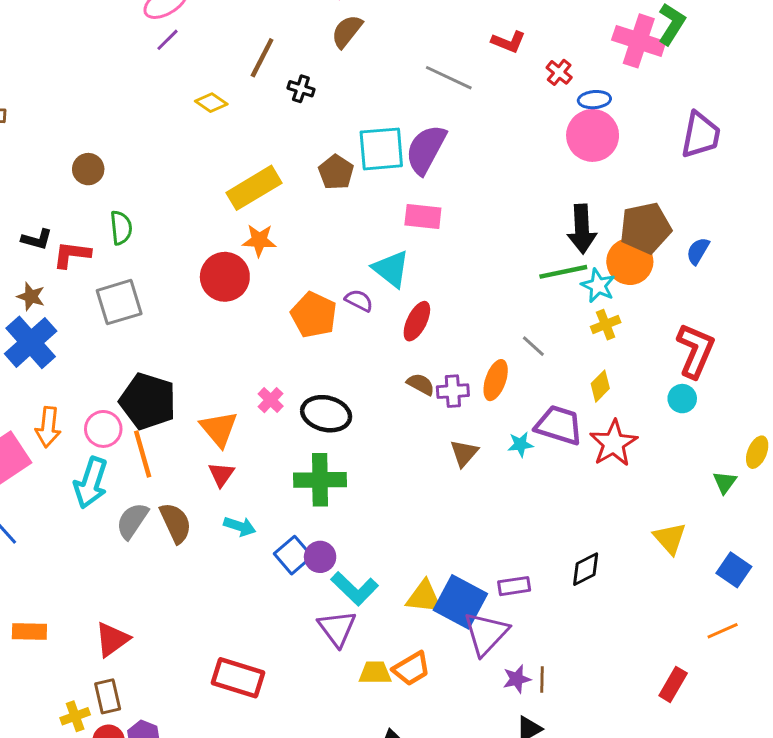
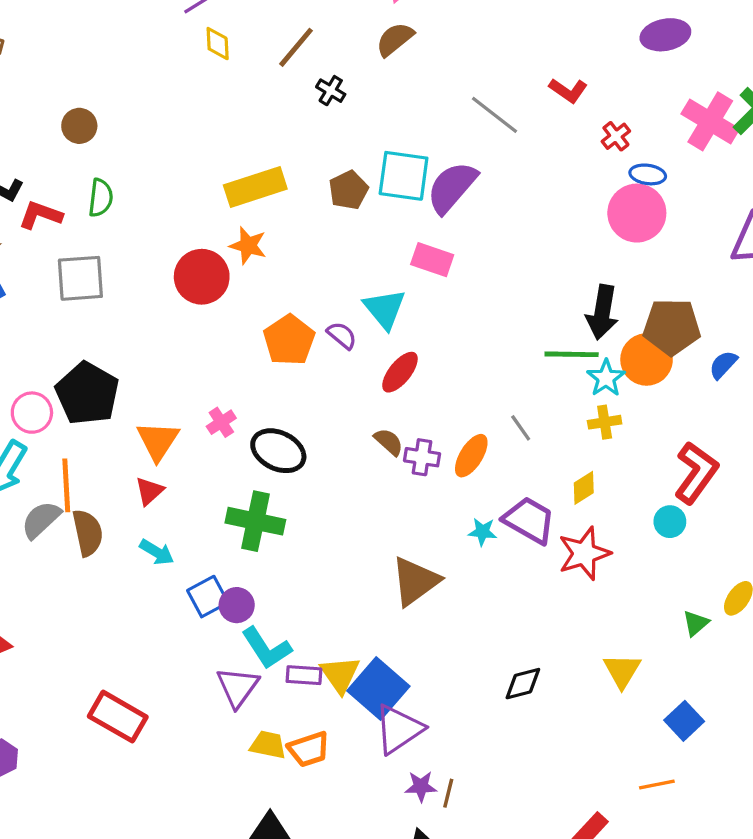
yellow diamond: (211, 103) -> (218, 44), moved, turned 40
brown triangle: (464, 453) -> (415, 581), moved, size x1.6
orange line: (143, 454) -> (66, 485), moved
purple rectangle: (514, 586) -> (304, 675), moved
yellow triangle: (424, 597) -> (340, 674), turned 36

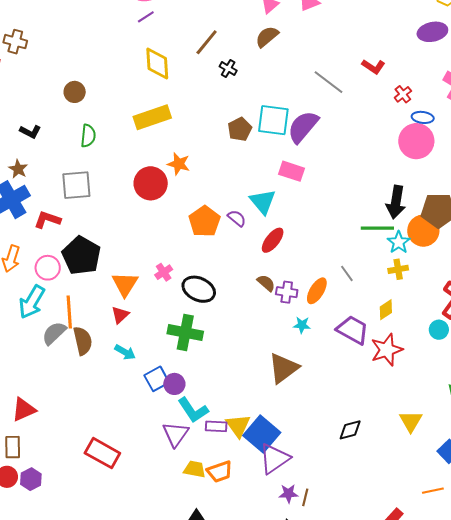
yellow diamond: (218, 44) -> (157, 64), moved, size x1.6
yellow rectangle: (255, 187) -> (152, 117), moved
red L-shape: (40, 215) -> (47, 220), moved
cyan star: (482, 532) -> (302, 325), moved

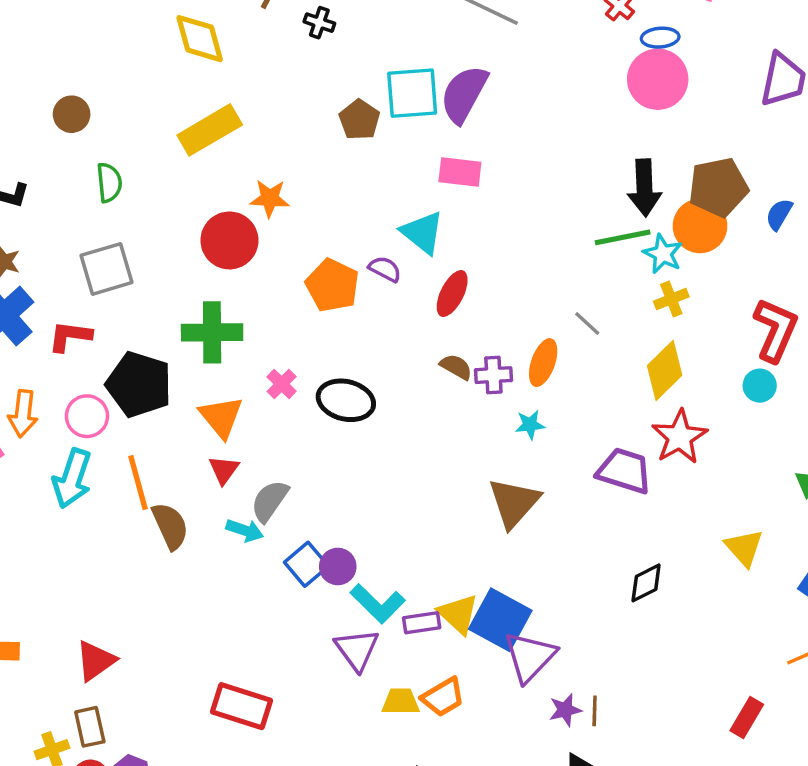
yellow diamond: (386, 310) -> (665, 370), size x1.6
purple trapezoid: (353, 330) -> (624, 471), moved
gray semicircle: (54, 333) -> (270, 501), moved
green cross: (185, 333) -> (212, 332), moved

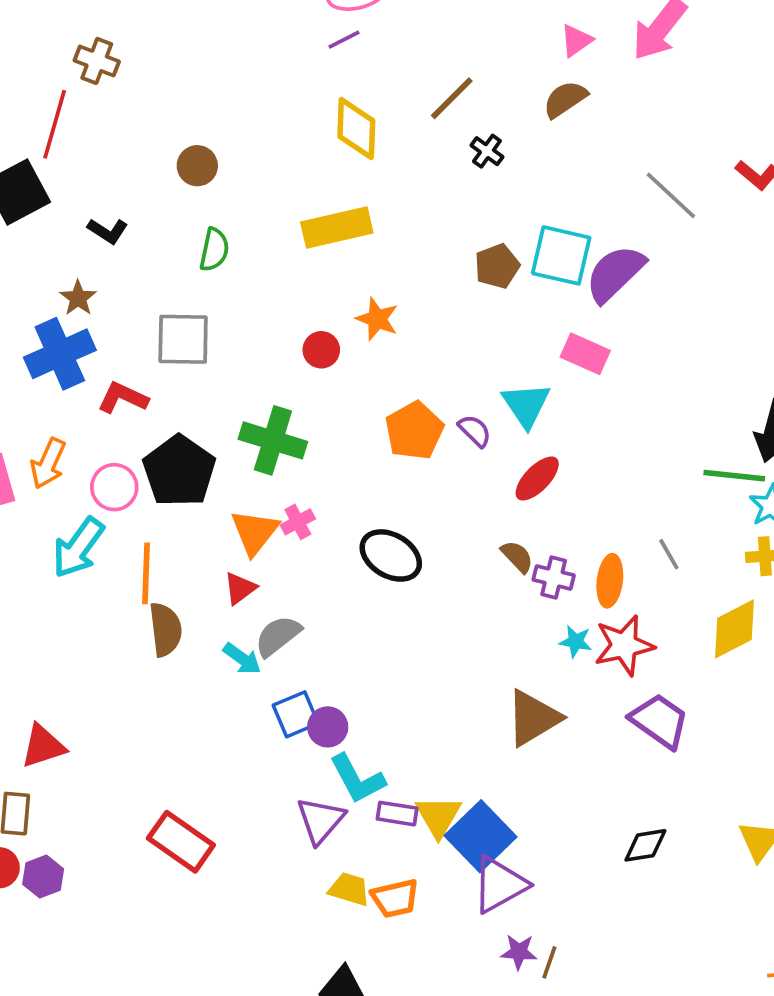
red circle: (229, 240) -> (321, 350), size x0.6
orange ellipse: (543, 363) -> (610, 581), turned -30
pink cross: (282, 384) -> (298, 522), moved
red star: (680, 437) -> (624, 645), moved

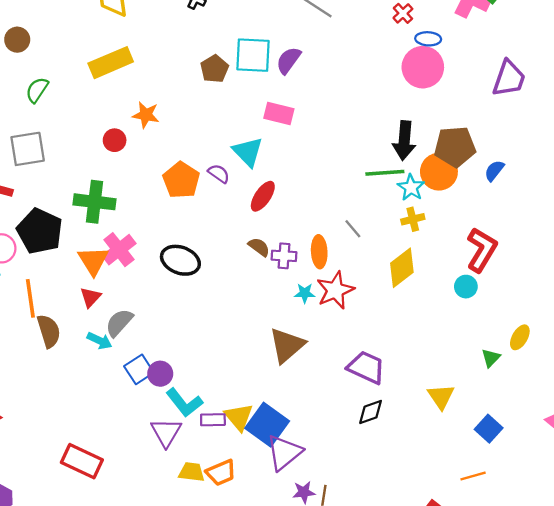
green semicircle: (214, 250) -> (37, 90), turned -148
purple semicircle: (615, 273) -> (288, 60), size x0.7
pink cross: (298, 522) -> (119, 250), size x1.6
purple trapezoid: (659, 721) -> (366, 367), moved

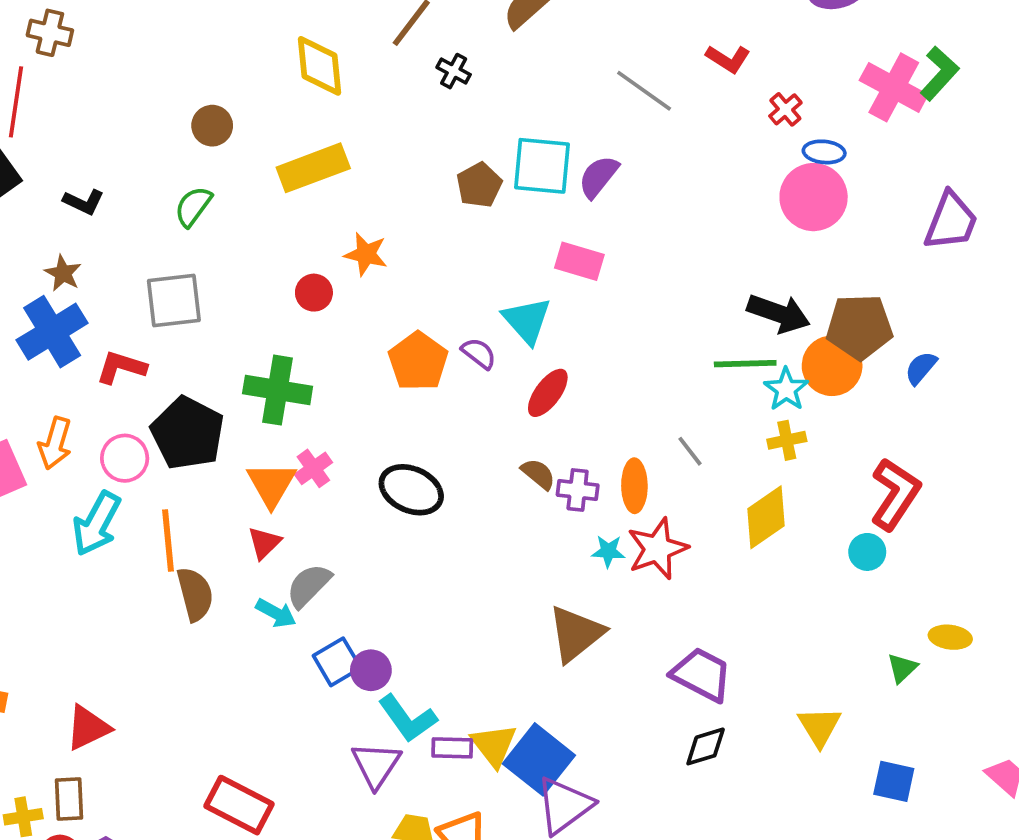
brown circle: (17, 40) -> (212, 126), moved
black arrow: (404, 141) -> (779, 313), turned -78
pink cross: (119, 250) -> (313, 468), size x0.7
yellow ellipse: (520, 337) -> (950, 637), turned 65
blue square: (489, 429) -> (894, 781), turned -32

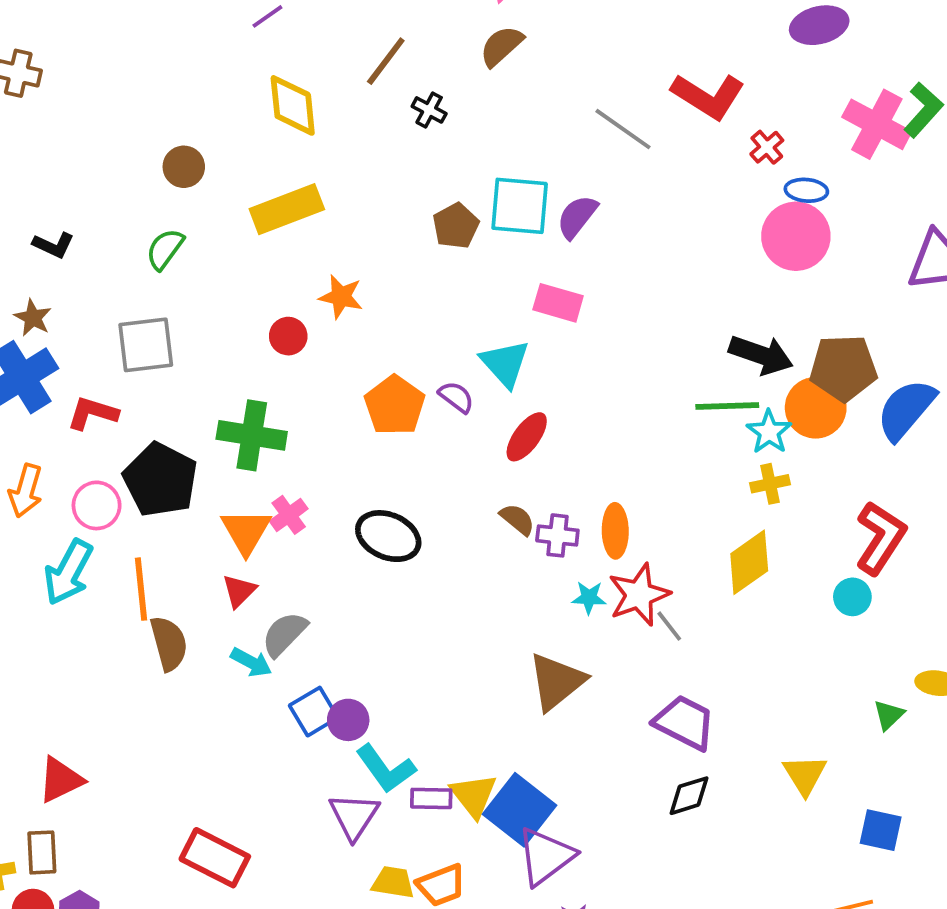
red L-shape: (728, 59) -> (708, 96), size x1.6
blue semicircle: (921, 368) -> (906, 409), size x1.8
gray line: (690, 451) -> (669, 626), moved

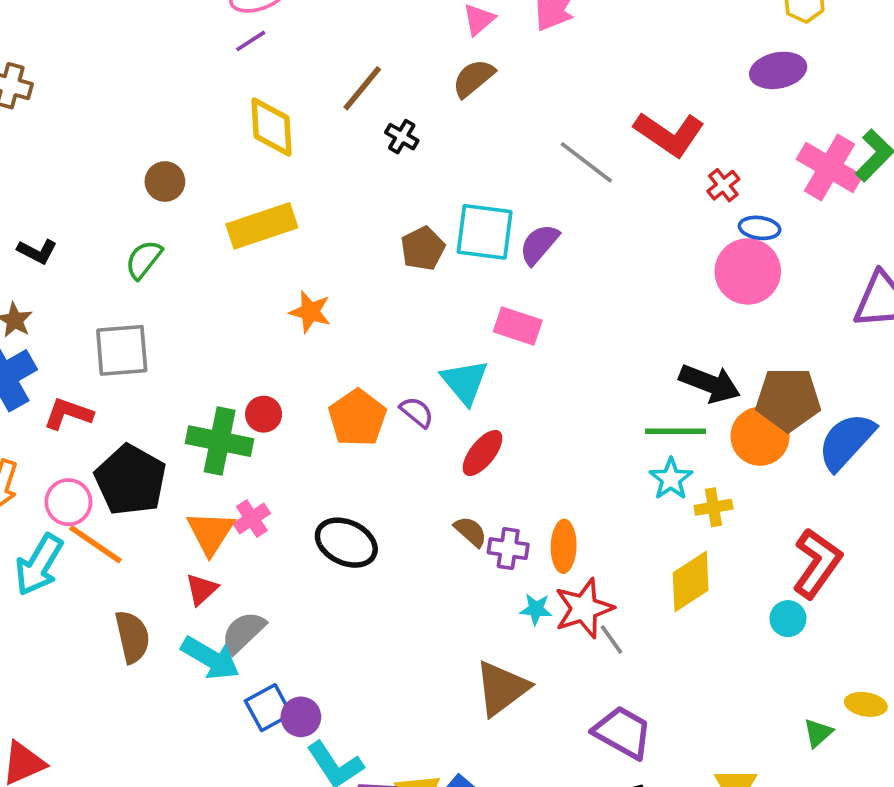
red circle: (288, 336) -> (264, 414), moved
cyan star: (769, 432) -> (671, 479), moved
orange line: (141, 589) -> (95, 544), moved, turned -52
cyan arrow: (251, 662) -> (210, 658), size x1.5

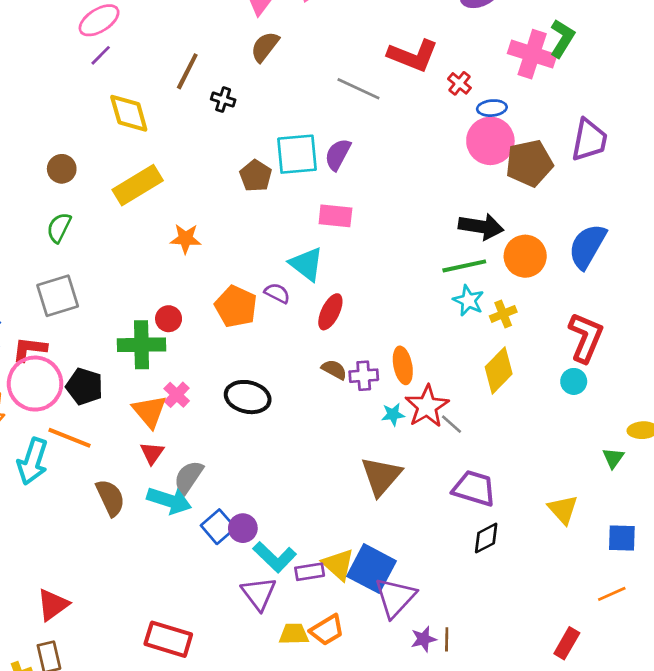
brown pentagon: (788, 399) -> (529, 163), moved
black pentagon: (131, 480) -> (84, 387), size x0.7
pink circle: (68, 502) -> (35, 384), moved, size x1.6

